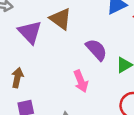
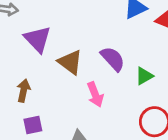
brown triangle: (61, 19) -> (70, 62), moved

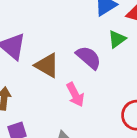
green triangle: (144, 76) -> (117, 39), moved

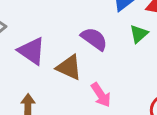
purple semicircle: (89, 58) -> (94, 39), moved

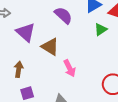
purple semicircle: (94, 39) -> (63, 15), moved

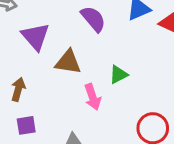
green triangle: (101, 30) -> (118, 75), moved
brown triangle: (50, 47) -> (68, 62), turned -30

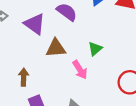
purple triangle: (35, 36) -> (35, 24), moved

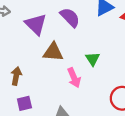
green triangle: (95, 49) -> (93, 59), turned -32

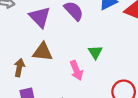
brown triangle: (53, 52) -> (43, 52), moved

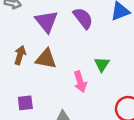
brown arrow: (19, 68) -> (20, 55), moved

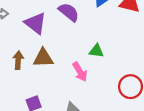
green triangle: (102, 64) -> (96, 51), turned -42

